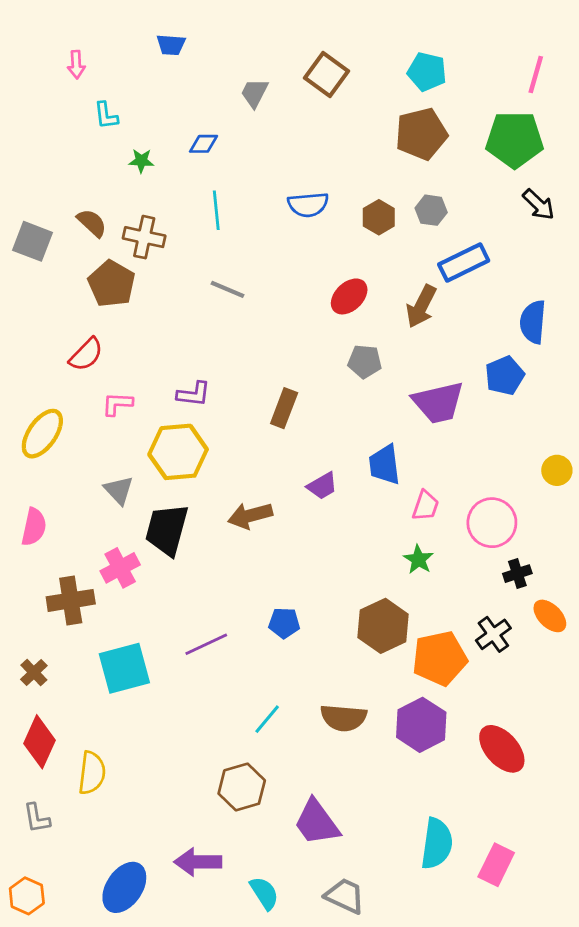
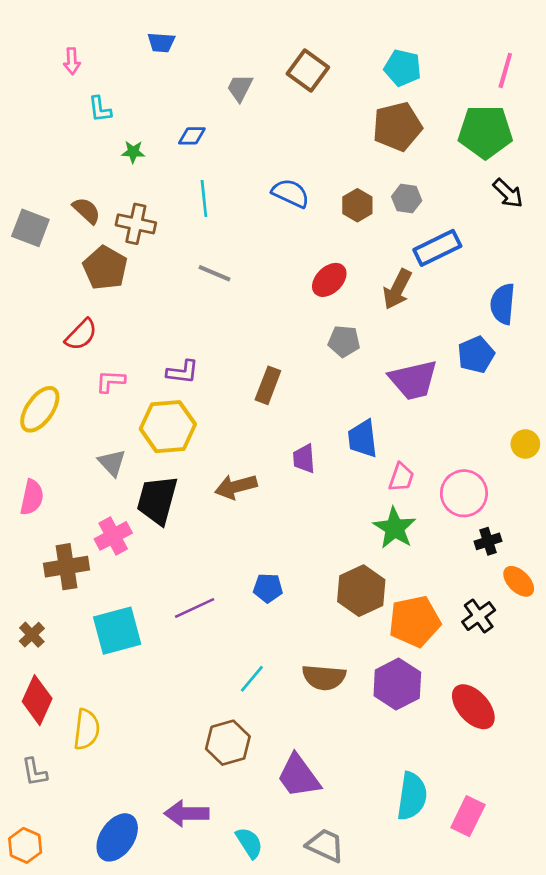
blue semicircle: (308, 205) -> (291, 193), turned -150
purple trapezoid: (322, 486) -> (304, 459), turned 116
green star: (418, 559) -> (395, 528), size x1.5
black cross: (493, 634) -> (479, 616), moved

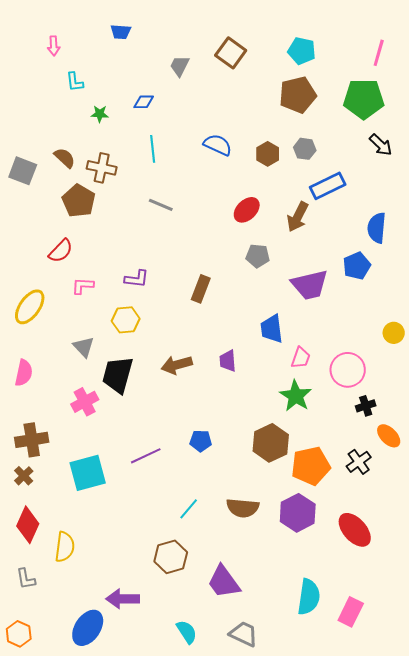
yellow hexagon: (168, 427) -> (126, 320), size x0.7
purple trapezoid: (304, 459) -> (228, 361), moved
brown cross: (67, 567) -> (32, 440), moved
purple arrow: (187, 813) -> (123, 599), moved

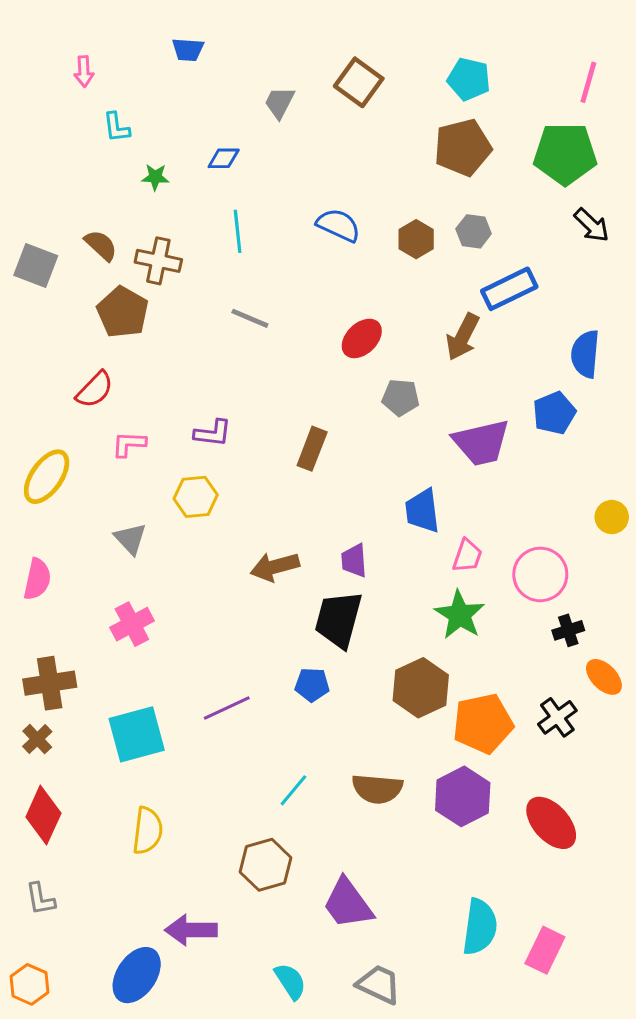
red ellipse: (247, 210) -> (362, 338), moved
black trapezoid: (118, 375) -> (338, 619), moved
yellow semicircle: (65, 547) -> (147, 831), moved

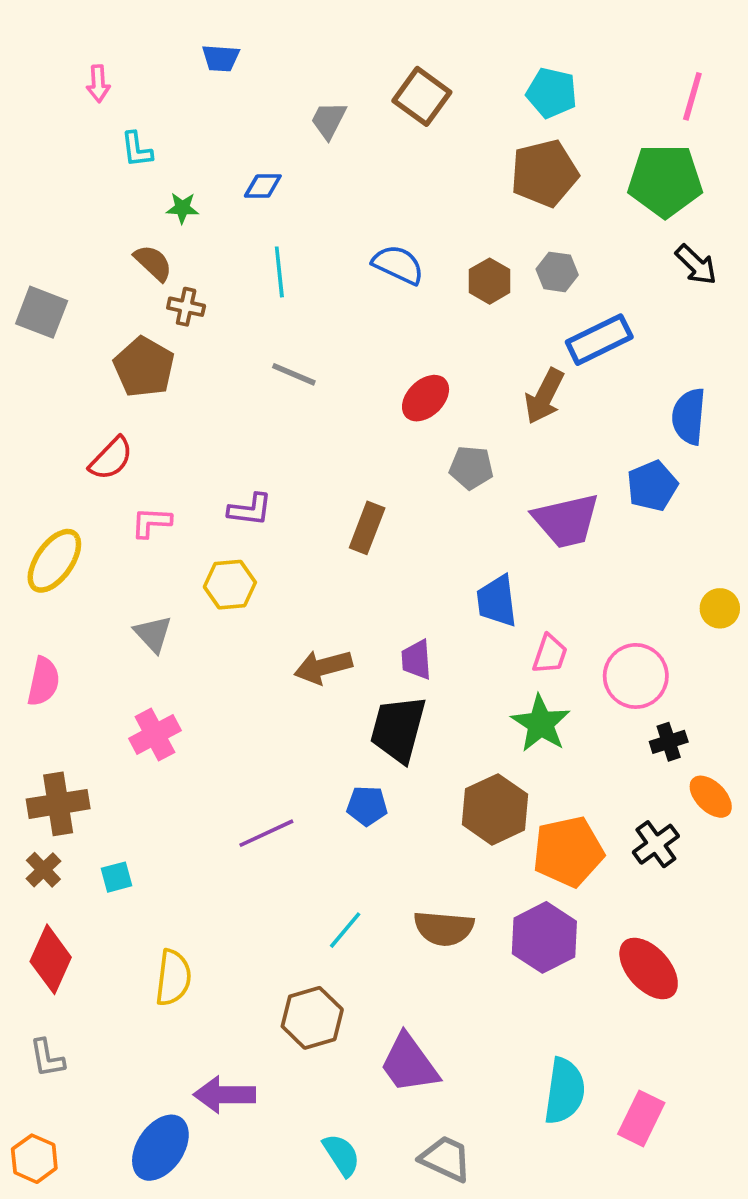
brown semicircle: (101, 245) -> (153, 263), moved
brown cross: (158, 261) -> (186, 307), size x0.7
cyan square: (137, 734) -> (117, 877), moved, size x0.5

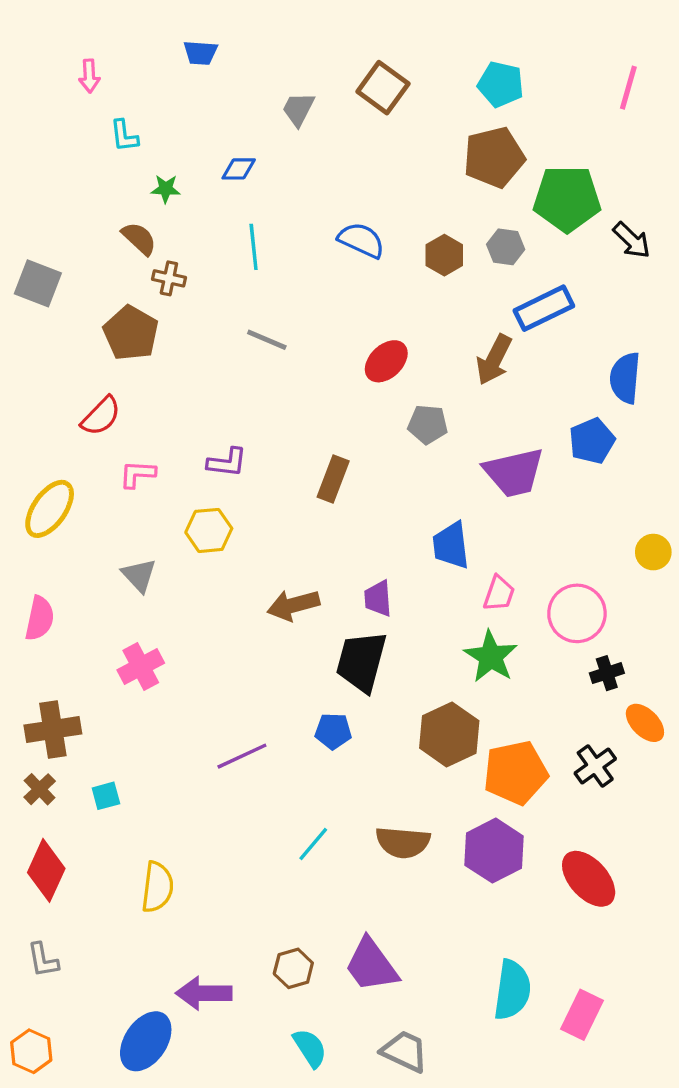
green pentagon: (665, 181) -> (567, 199), moved
brown hexagon: (312, 1018) -> (293, 968), moved, size x0.7

